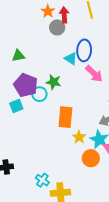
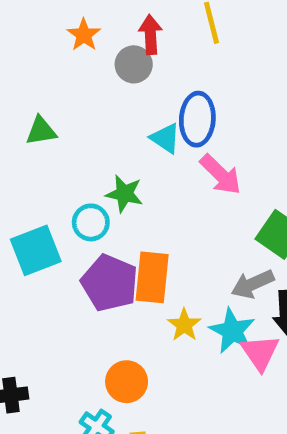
orange star: (48, 11) -> (84, 35), moved
purple pentagon: (26, 85) -> (110, 283), moved
cyan square: (16, 106) -> (36, 250), size x1.5
orange circle: (91, 158) -> (127, 382), moved

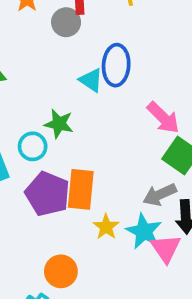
pink arrow: (221, 175) -> (163, 118), moved

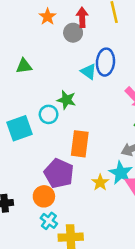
purple pentagon: (47, 194) -> (59, 173), moved
yellow star: (106, 227) -> (100, 182), moved
orange circle: (61, 271) -> (44, 196), moved

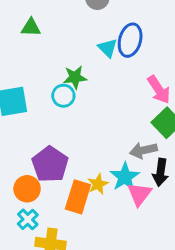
green star: (66, 100) -> (75, 77), turned -30
cyan circle: (49, 114) -> (63, 96), moved
orange rectangle: (80, 144) -> (78, 197), moved

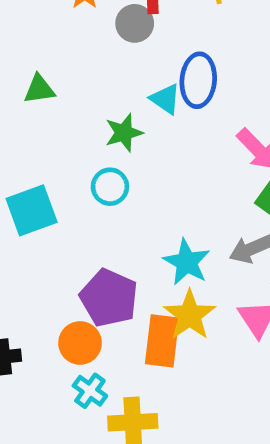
green star: (75, 77) -> (124, 133), moved
cyan star: (125, 177) -> (187, 262), moved
yellow star: (98, 184) -> (190, 315), size x1.5

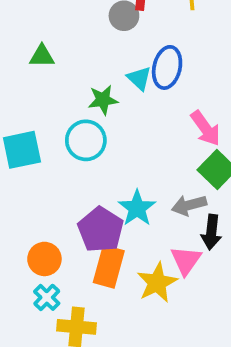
cyan circle: (110, 187) -> (86, 140), size x1.4
purple pentagon: (109, 298) -> (101, 230), moved
yellow star: (190, 315) -> (157, 283), moved

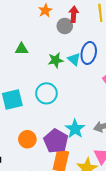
green star: (103, 100) -> (56, 60), moved
orange circle: (44, 259) -> (27, 139), moved

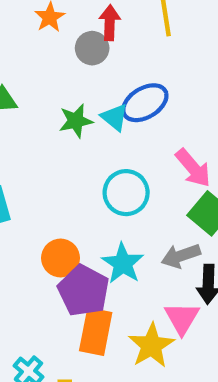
blue ellipse: (89, 53) -> (145, 103), turned 50
cyan circle: (46, 93) -> (126, 193), moved
orange circle: (27, 139) -> (61, 258), moved

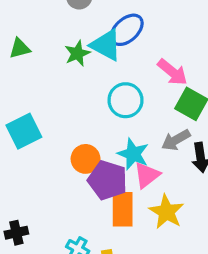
cyan triangle: (115, 117) -> (106, 45), size x1.5
pink triangle: (182, 318) -> (147, 175), moved, turned 32

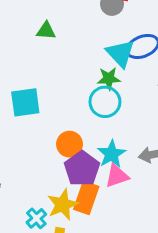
green star: (77, 53) -> (109, 78), moved
cyan circle: (126, 100) -> (105, 102), moved
yellow star: (167, 212) -> (63, 205), moved

